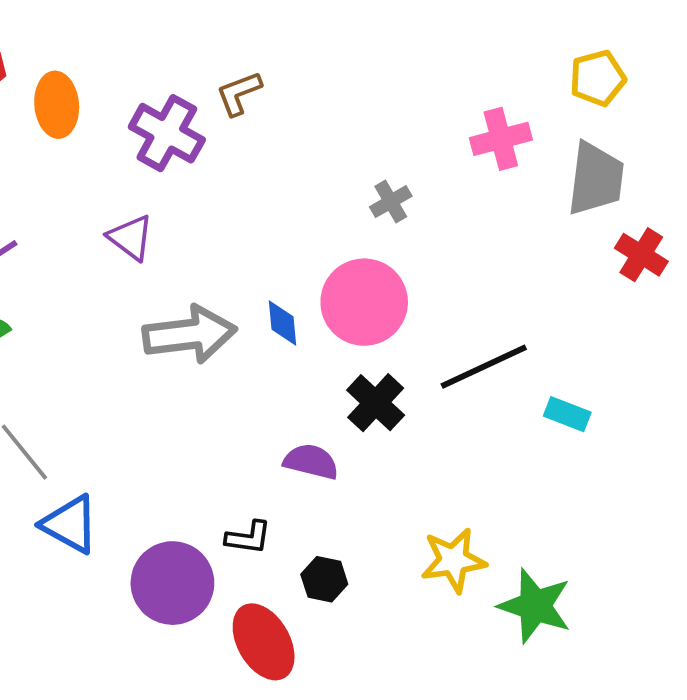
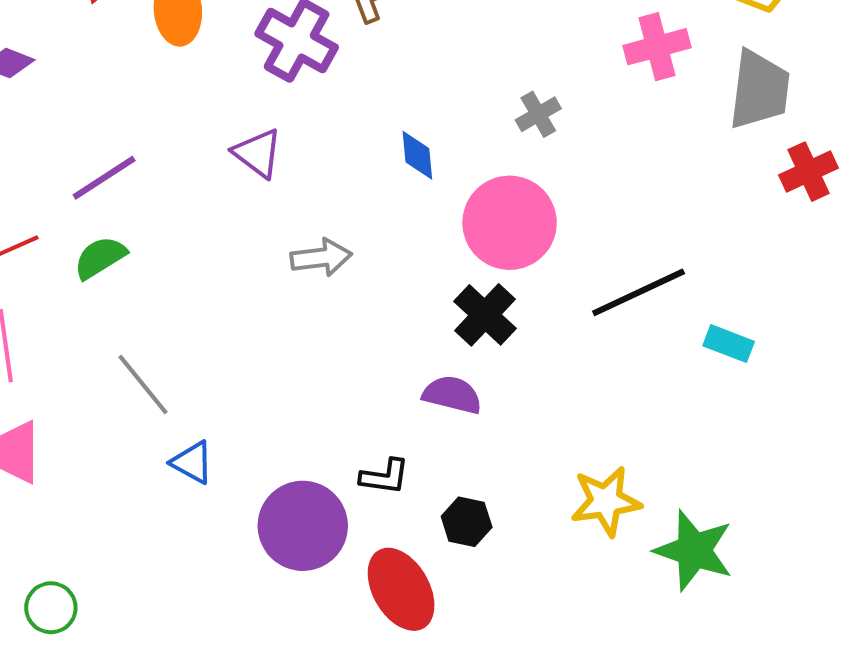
red cross: (641, 255) -> (809, 172), turned 33
blue diamond: (283, 323) -> (417, 155), moved
gray arrow: (190, 334) -> (321, 258), size x0.6
black cross: (376, 403) -> (485, 315), moved
blue triangle: (70, 524) -> (192, 462), size x0.7

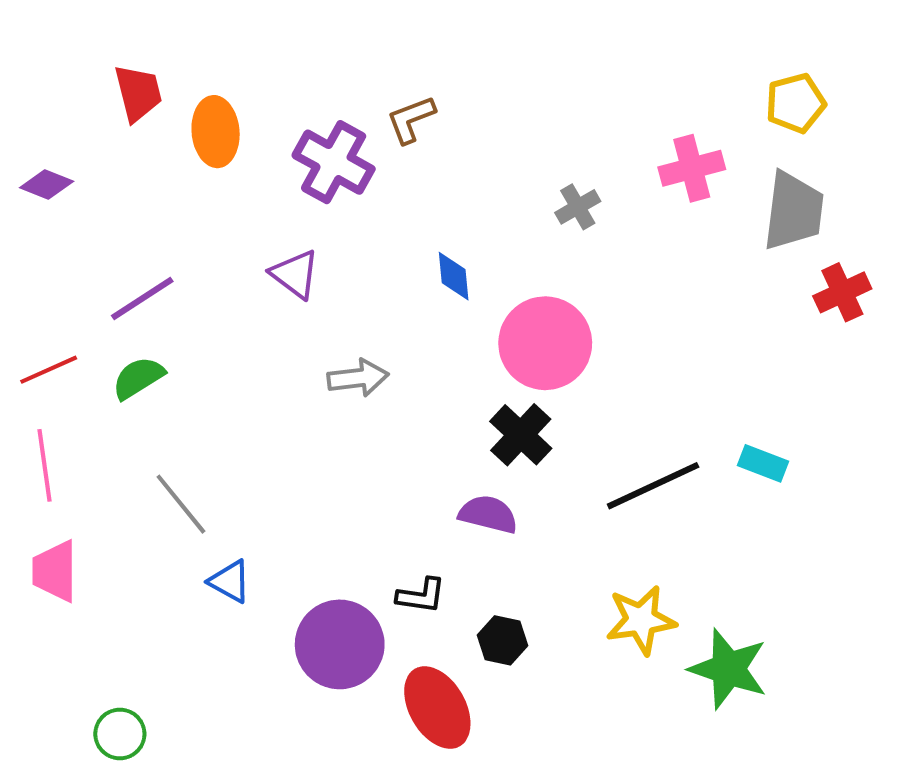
gray cross: (538, 114) -> (578, 207), moved
black line: (639, 292) -> (653, 486), moved
green circle: (51, 608) -> (120, 734), moved

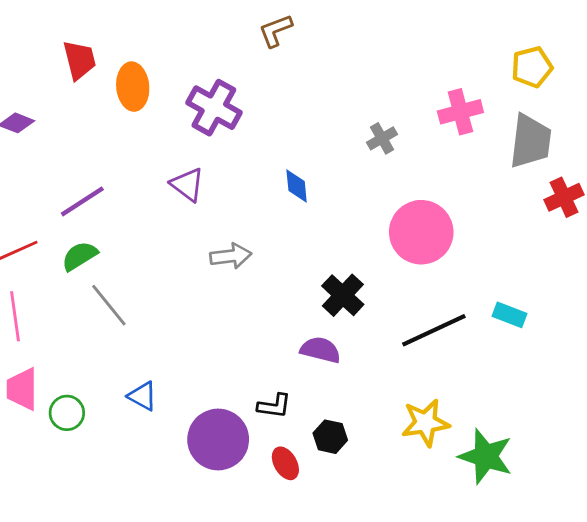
brown L-shape: (411, 119) -> (276, 31), moved
pink circle: (545, 343) -> (421, 232), moved
gray line: (181, 504) -> (109, 305), moved
red ellipse: (437, 708) -> (285, 463), moved, size x0.6
green circle: (120, 734) -> (67, 413), moved

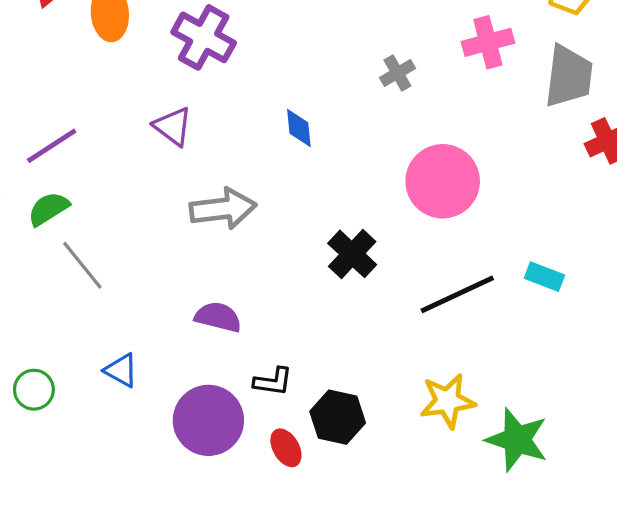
gray arrow: (231, 256) -> (223, 209), size x1.4
purple semicircle: (320, 350) -> (218, 317), moved
black hexagon: (330, 437) -> (338, 417), size x1.4

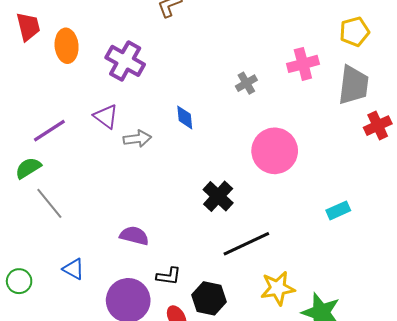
purple line: (52, 146) -> (49, 131), moved
gray arrow: (223, 209) -> (137, 139), moved, size x0.7
cyan rectangle: (544, 277) -> (338, 210), turned -45
black line: (457, 294) -> (246, 244), moved

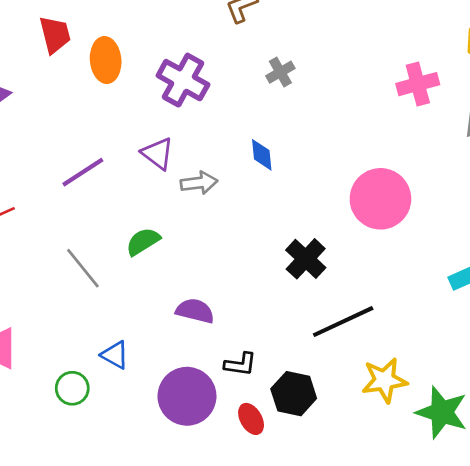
gray cross: (246, 83) -> (280, 72), moved
green semicircle: (28, 168) -> (143, 241), moved
green circle: (19, 281) -> (72, 388), moved

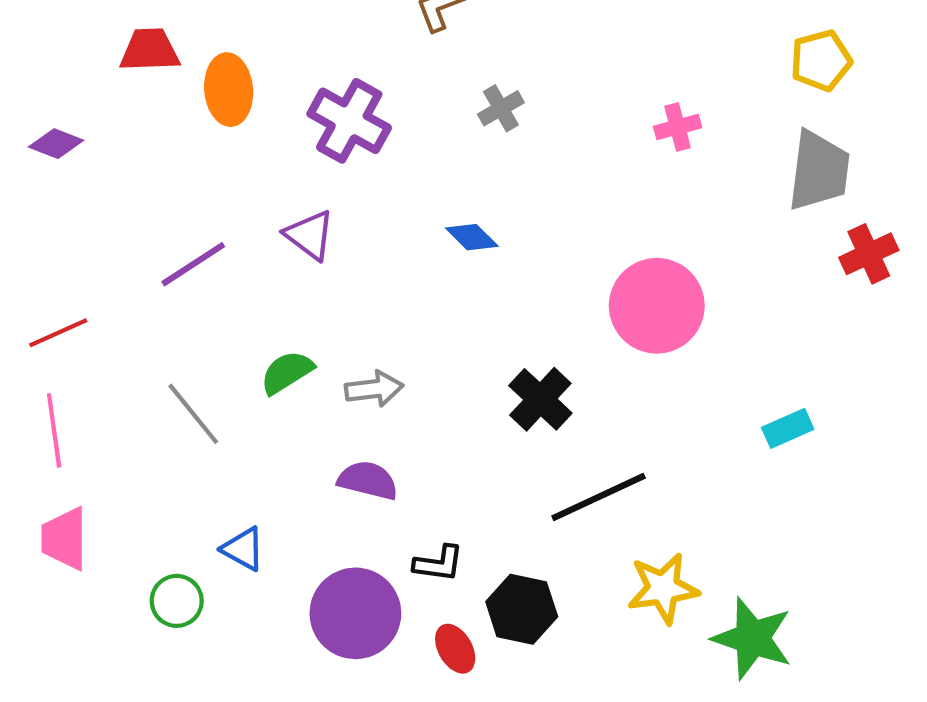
red trapezoid: (55, 35) -> (150, 50), turned -78
pink cross: (418, 84) -> (678, 127), moved, size x0.7
blue diamond: (262, 155) -> (472, 237), turned -40
gray arrow: (199, 183) -> (374, 389), moved

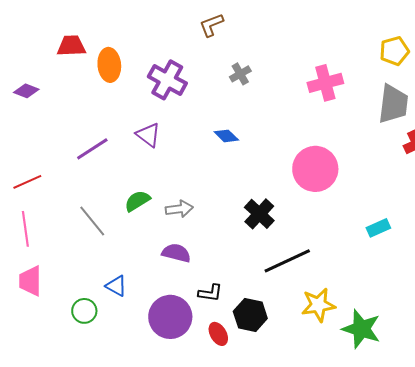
pink cross: (678, 127) -> (325, 83), size x1.6

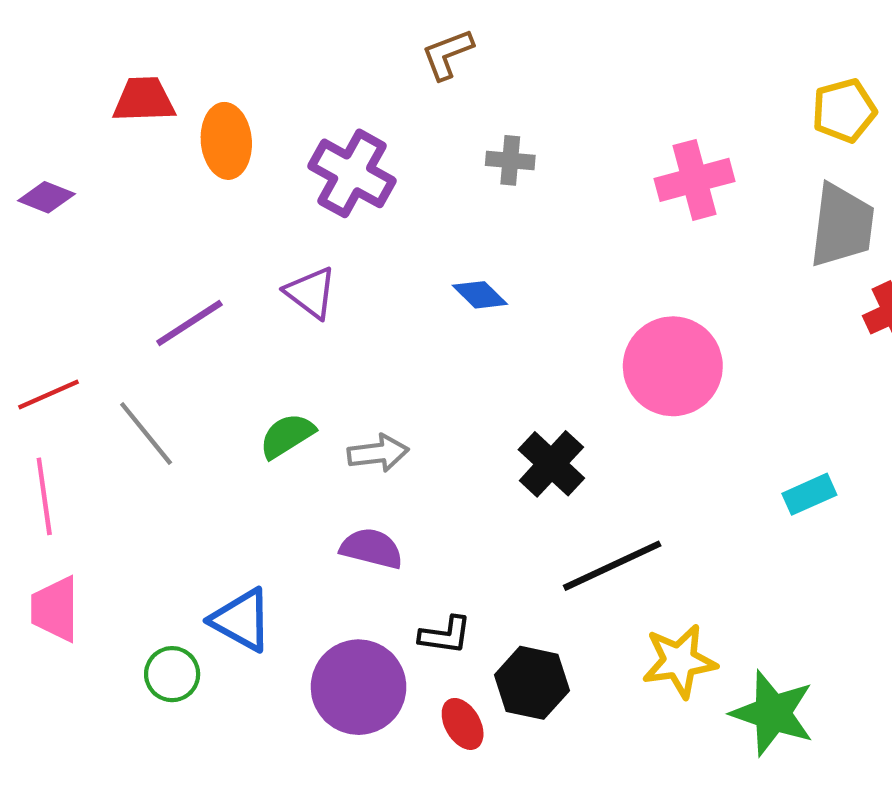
gray cross: (240, 74) -> (510, 160), turned 35
gray line: (92, 221) -> (146, 434), moved
blue triangle: (116, 286) -> (241, 620), size x1.4

